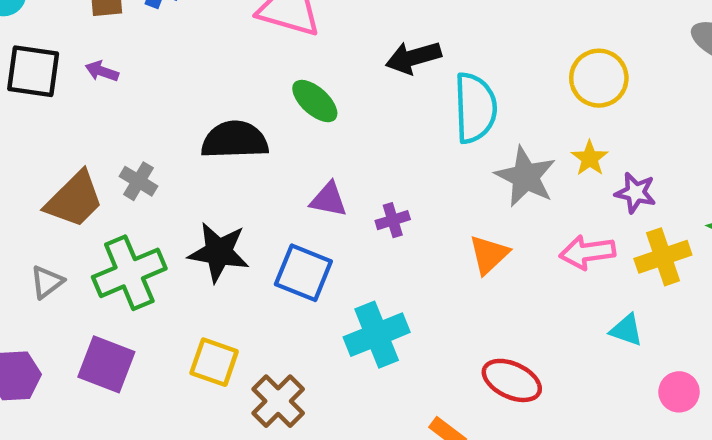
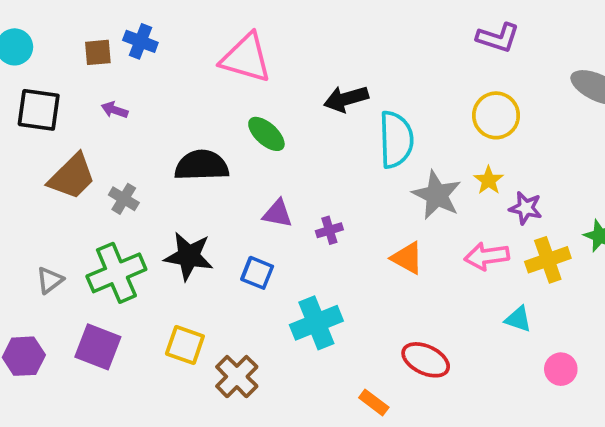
purple arrow: (102, 71) -> (115, 110), moved
brown trapezoid: (74, 200) -> (72, 177), moved
orange triangle: (489, 254) -> (407, 258), turned -48
blue square: (303, 273) -> (257, 273), size x0.7

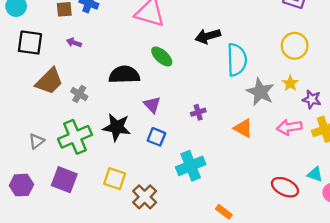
purple triangle: (278, 214) -> (152, 105), moved, turned 36
cyan triangle: (518, 319) -> (315, 174), moved
red ellipse: (426, 360) -> (285, 187), moved

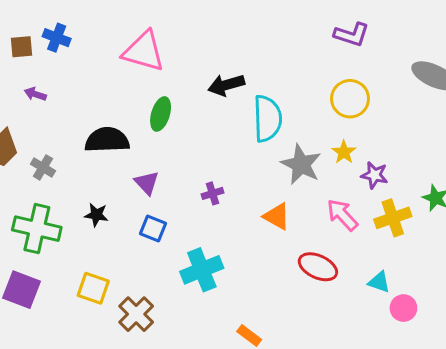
green ellipse: (162, 56) -> (161, 114), turned 65
black star: (117, 127) -> (96, 215), size x0.6
pink arrow: (289, 127) -> (342, 215), turned 55
green cross: (75, 137) -> (37, 229), turned 36
red ellipse: (285, 187) -> (318, 267), moved

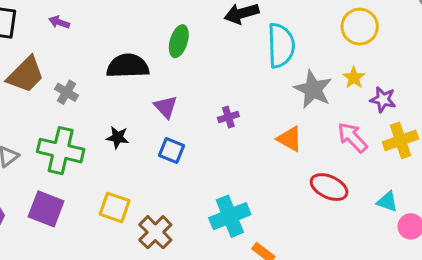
cyan cross: (202, 270) -> (230, 216), moved

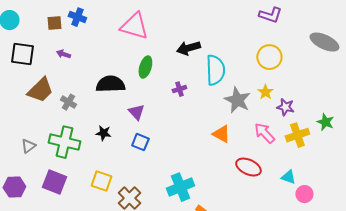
purple cross: (228, 117) -> (179, 89), moved

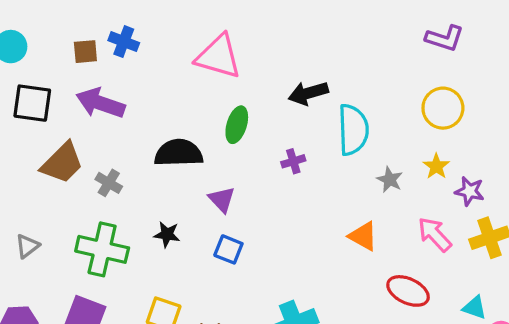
purple arrow: (63, 54) -> (100, 103), size x2.0
gray star: (237, 100) -> (390, 180), size x0.6
gray triangle: (28, 146) -> (27, 246), moved

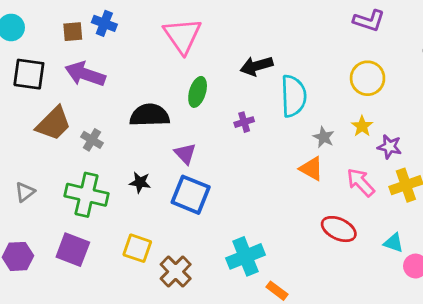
pink triangle: (218, 57) -> (182, 36), turned 39
orange triangle: (363, 236) -> (311, 169), moved
blue square: (228, 249) -> (191, 195), size x1.6

